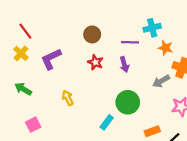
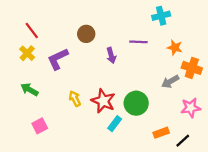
cyan cross: (152, 28) -> (161, 16), moved
brown circle: (92, 34) -> (86, 34), moved
red star: (95, 62) -> (103, 101), moved, size x1.5
purple arrow: (124, 64) -> (111, 55), moved

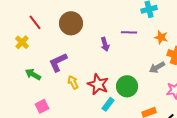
brown circle: (86, 34) -> (71, 23), moved, size x1.5
yellow cross: (27, 53) -> (22, 42), moved
purple L-shape: (58, 59) -> (58, 62), moved

